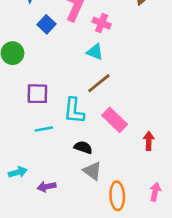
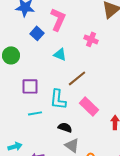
pink cross: (102, 23) -> (91, 39), moved
cyan triangle: (95, 52) -> (60, 54), moved

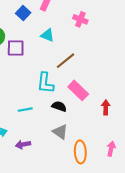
purple square: (30, 86) -> (16, 48), moved
cyan line: (35, 113) -> (25, 110), moved
black semicircle: (65, 127) -> (59, 106), moved

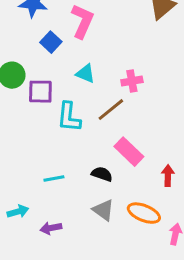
pink cross: (80, 19) -> (132, 81), moved, turned -32
cyan L-shape: (45, 83) -> (69, 117), moved
orange ellipse: (80, 152) -> (144, 213), moved, turned -65

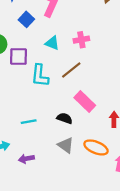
pink cross: (132, 81) -> (81, 40), moved

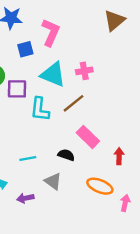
blue square: (26, 19) -> (25, 49), turned 32
cyan triangle: (52, 43) -> (53, 74), size x1.6
gray triangle: (66, 145) -> (53, 181), moved

